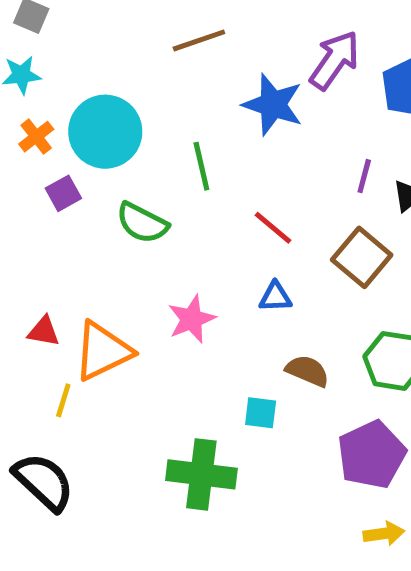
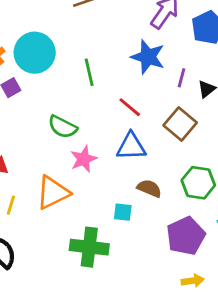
blue star: (273, 105) -> (148, 57), moved
green semicircle: (142, 223) -> (63, 127), moved
blue triangle: (275, 297) -> (131, 146), size x1.6
orange triangle: (103, 351) -> (53, 193), moved

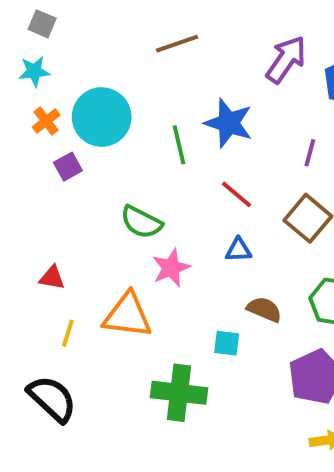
blue star: (148, 57) -> (229, 123), moved
blue triangle: (131, 146) -> (238, 250), size x0.6
orange triangle: (53, 193) -> (127, 315), turned 33

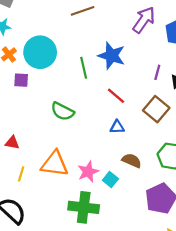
purple square: (68, 167) -> (21, 80), turned 32
pink star: (171, 268) -> (88, 172), moved
cyan square: (227, 343) -> (110, 179), turned 32

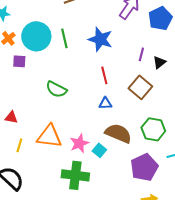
green line: (84, 68) -> (64, 38), moved
red line: (116, 96) -> (104, 75), turned 36
brown semicircle: (132, 160) -> (118, 133), size x1.5

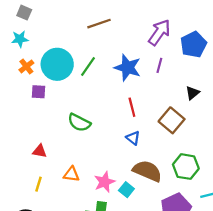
green line: (64, 38) -> (88, 66), turned 48
purple line: (141, 54) -> (159, 65), moved
blue triangle: (105, 103) -> (133, 138), turned 40
red triangle: (11, 117) -> (40, 151), moved
orange triangle: (49, 136) -> (71, 174), size x0.6

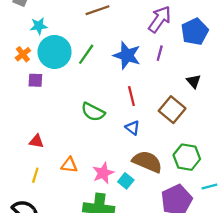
cyan star: (20, 39) -> (39, 26), moved
black triangle: (192, 93) -> (194, 81), turned -32
green semicircle: (79, 123) -> (93, 112), moved

